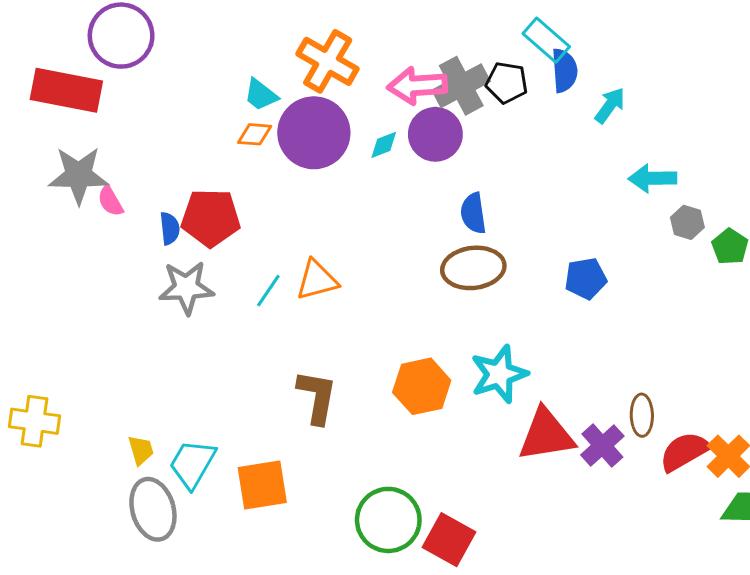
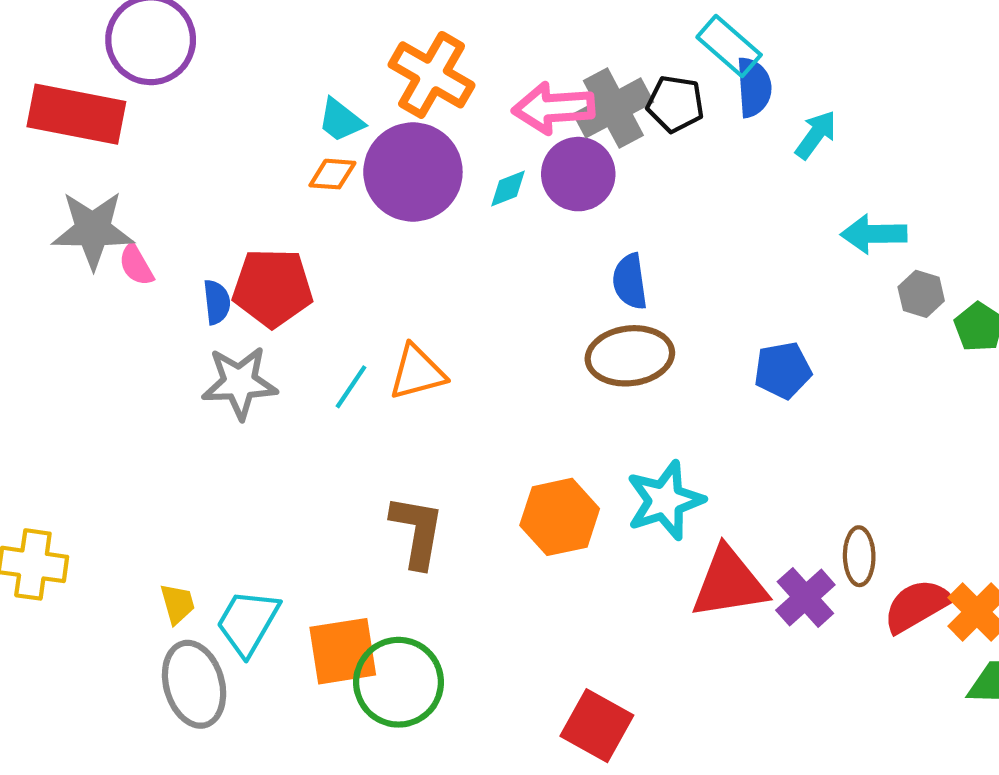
green circle: (388, 520) -> (399, 682), moved

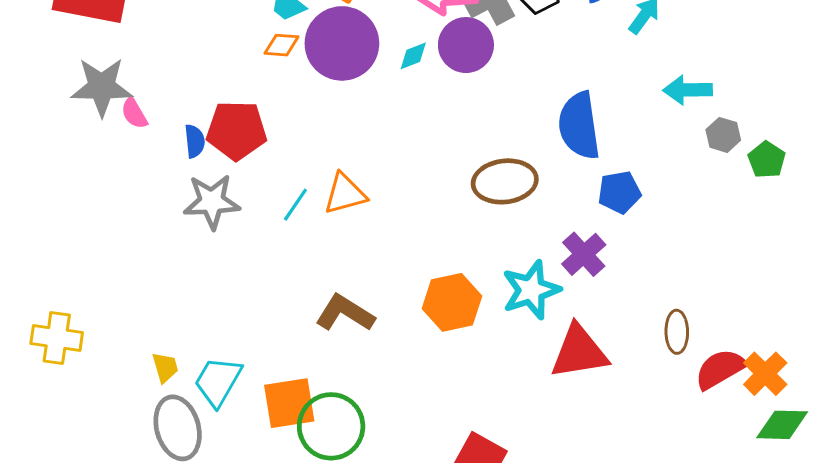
blue semicircle: (630, 281) -> (579, 126), moved, size x1.6
brown L-shape: (417, 531) -> (345, 313), turned -68
purple cross: (805, 598) -> (584, 254), moved

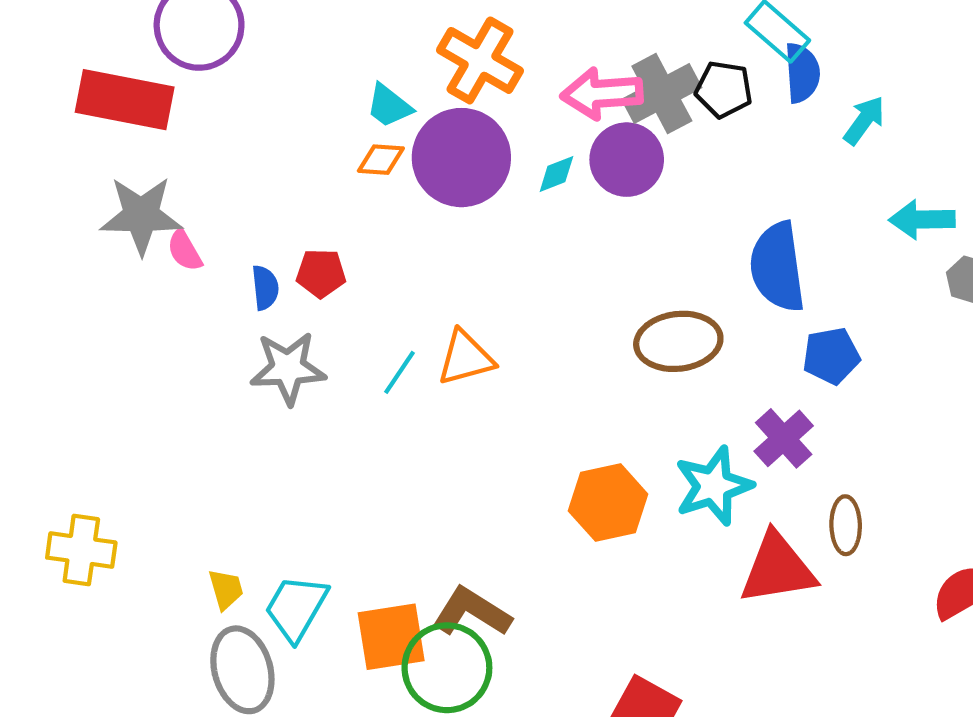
red pentagon: (237, 130) -> (321, 273), size x0.6
brown L-shape: (345, 313) -> (472, 612), moved
brown ellipse: (677, 332) -> (846, 525), moved

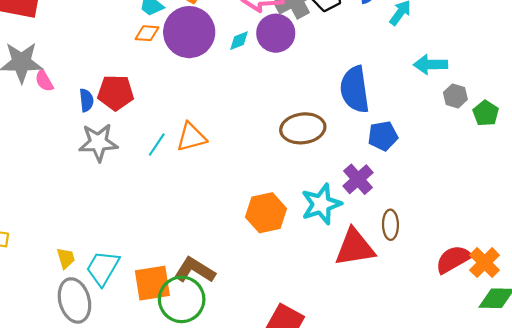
red pentagon: (321, 273) -> (116, 93), size x1.4

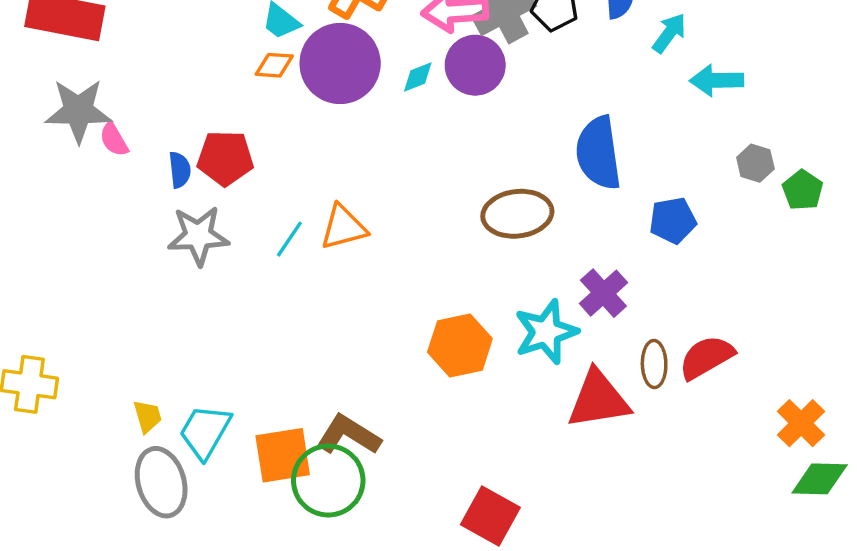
cyan arrow: (430, 65) -> (717, 80), moved
blue pentagon: (383, 136) -> (673, 221), moved
red semicircle: (453, 259) -> (706, 357), moved

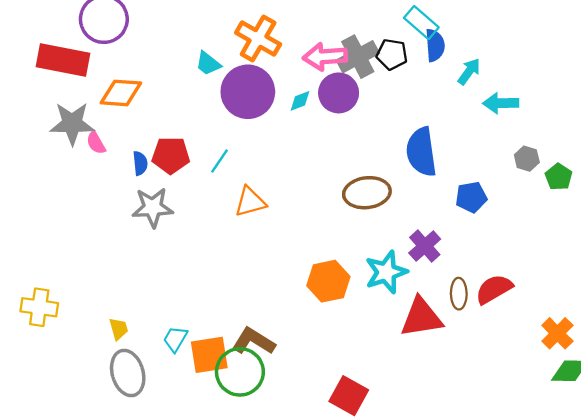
orange diamond: (274, 65) -> (121, 93), moved, size x1.6
cyan line: (289, 239) -> (220, 161), moved
cyan trapezoid: (205, 432) -> (175, 339), moved, size x0.7

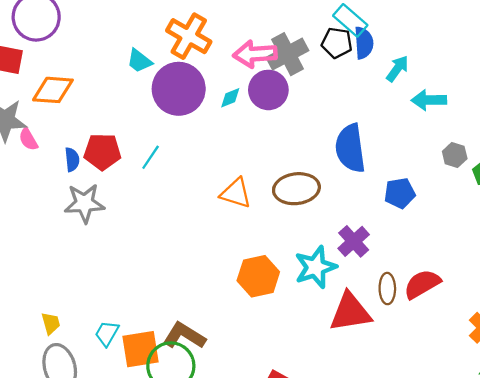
black pentagon: (392, 54) -> (337, 43), moved
orange triangle: (250, 202) -> (236, 193), moved, turned 32

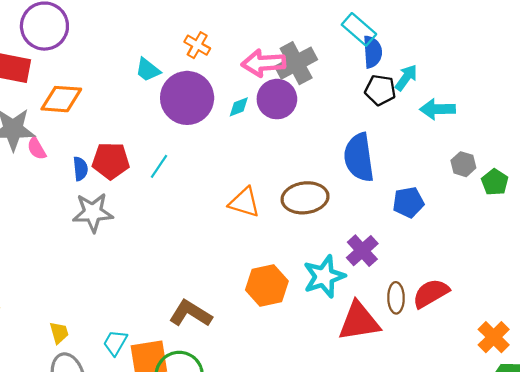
orange cross: (189, 36) -> (197, 45), size x0.6
black pentagon: (337, 43) -> (380, 90), moved
brown L-shape: (184, 336) -> (190, 314), moved

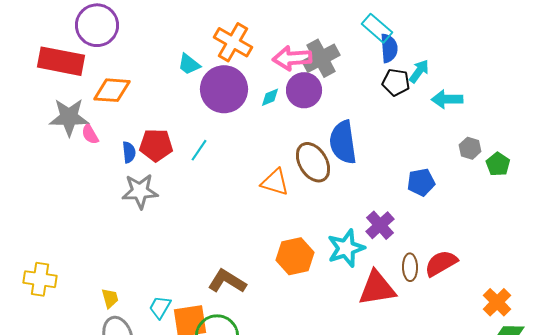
orange cross: (197, 45) -> (233, 42), size x1.6
blue semicircle: (359, 157) -> (343, 142), moved
brown ellipse: (305, 198) -> (313, 162), moved, turned 66

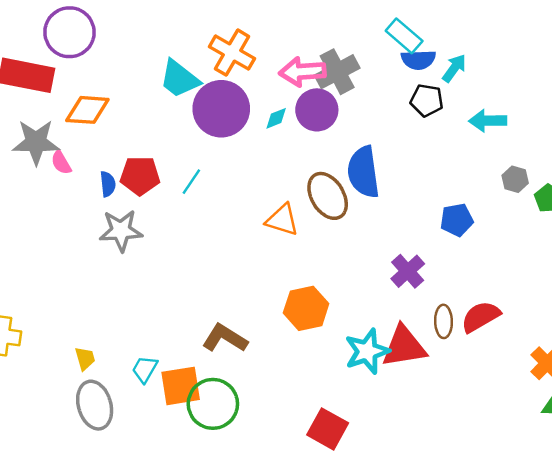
blue semicircle: (389, 48) -> (418, 60), turned 92
cyan trapezoid: (189, 64) -> (179, 79), size x1.5
cyan arrow: (419, 71) -> (454, 68), moved
cyan star: (346, 248) -> (367, 351), moved

